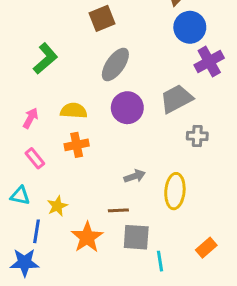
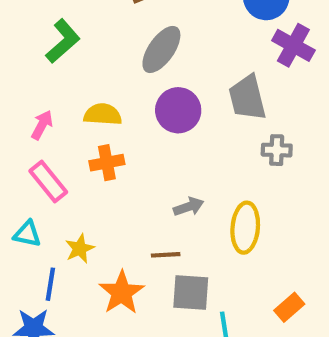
purple cross: (209, 62) -> (293, 45), turned -32
gray trapezoid: (176, 99) -> (247, 98), turned -76
pink rectangle: (35, 158) -> (48, 182), size x1.4

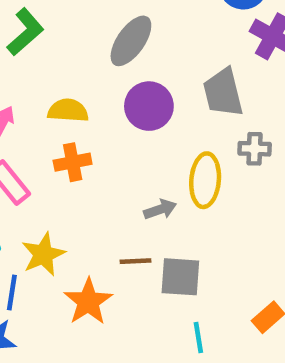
yellow ellipse: (245, 228) -> (205, 180), moved
yellow star: (80, 249) -> (43, 254), size x1.4
gray square: (191, 293) -> (180, 277), moved

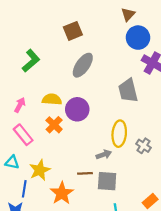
purple circle: (149, 106) -> (77, 109), moved
gray cross: (255, 149) -> (144, 146), moved, turned 32
orange cross: (73, 162) -> (54, 125), turned -35
gray arrow: (160, 209) -> (104, 155), moved

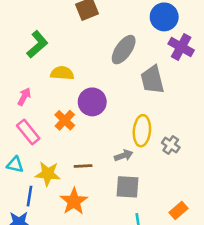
gray ellipse: (83, 65) -> (124, 50), moved
yellow semicircle: (52, 99) -> (62, 73), moved
yellow star: (40, 170) -> (48, 174), turned 30
brown line: (85, 173) -> (83, 166), moved

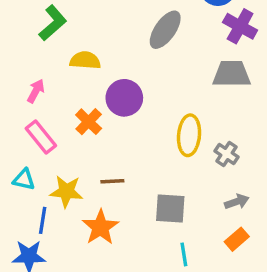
gray trapezoid: (152, 80) -> (232, 74), moved, turned 104
gray arrow: (124, 156) -> (237, 202), moved

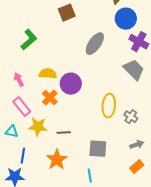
yellow semicircle: (85, 60) -> (48, 74), moved
gray trapezoid: (232, 74) -> (134, 70), turned 45
pink arrow: (36, 91) -> (19, 80), turned -56
yellow star: (66, 191) -> (38, 127), moved
cyan line: (184, 254) -> (90, 176), moved

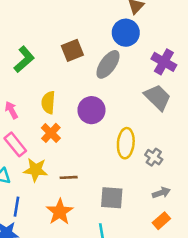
brown square: (67, 13) -> (72, 50), moved
blue circle: (126, 19) -> (126, 33), moved
yellow semicircle: (48, 74) -> (48, 103), turned -90
purple circle: (71, 84) -> (91, 110), moved

